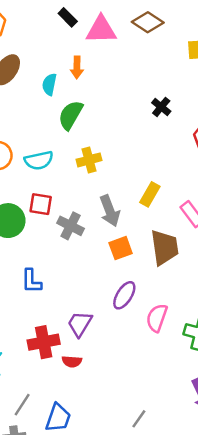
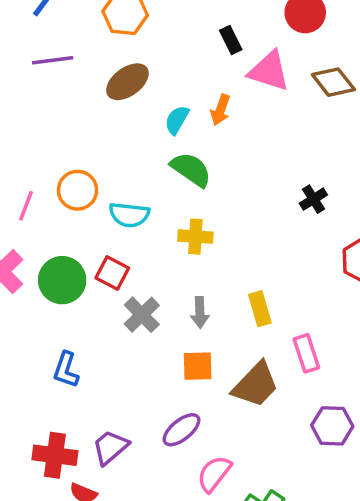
green semicircle: (71, 115) -> (191, 169), turned 76
yellow rectangle: (150, 194) -> (260, 309), turned -65
gray arrow: (110, 211) -> (200, 312), size x0.7
brown trapezoid: (165, 247) -> (256, 385), turned 33

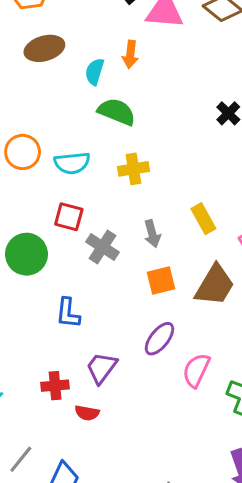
brown ellipse: (127, 82) -> (44, 48), turned 33
green circle: (62, 280) -> (27, 254), moved
blue L-shape: (66, 370) -> (68, 313), moved
red cross: (55, 455) -> (55, 386), size x0.7

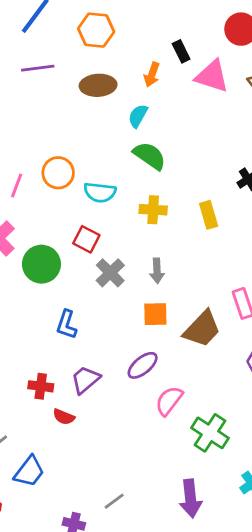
orange arrow: (130, 54) -> (152, 75), moved
yellow rectangle: (203, 219) -> (209, 215), moved

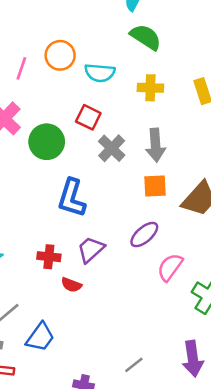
gray arrow: (157, 271) -> (156, 145), size x1.4
blue L-shape: (66, 325) -> (72, 198), size x1.4
gray line: (114, 501) -> (134, 365), moved

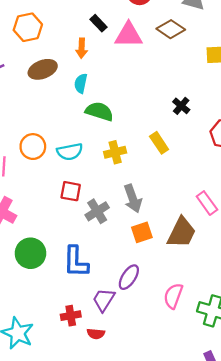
green circle: (47, 142) -> (30, 253), moved
gray cross: (112, 148) -> (97, 211), turned 30
purple ellipse: (144, 235) -> (129, 277), moved

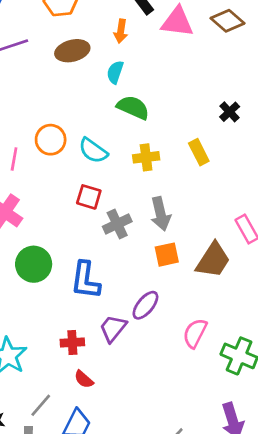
cyan semicircle: (70, 152) -> (93, 151), turned 40
red semicircle: (96, 334) -> (84, 379), moved, turned 30

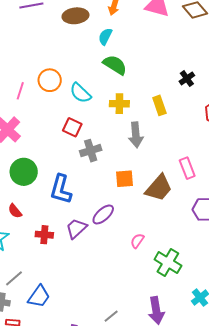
gray arrow: (161, 214) -> (136, 135), moved
pink semicircle: (195, 333) -> (137, 241), size x0.7
red semicircle: (84, 379) -> (15, 211), moved

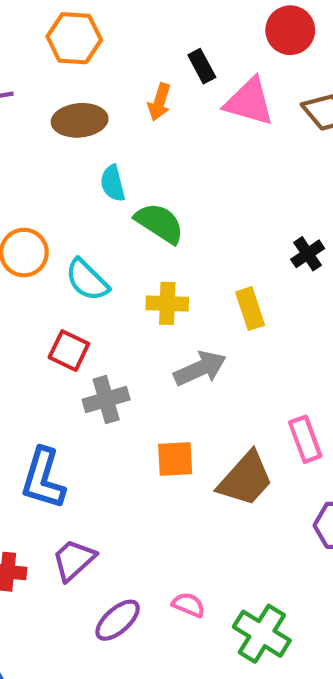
cyan semicircle: (105, 36) -> (113, 183), moved, turned -42
gray arrow: (136, 135) -> (200, 368), turned -110
purple ellipse: (103, 215) -> (118, 620), moved
pink semicircle: (137, 241) -> (189, 605), moved, turned 77

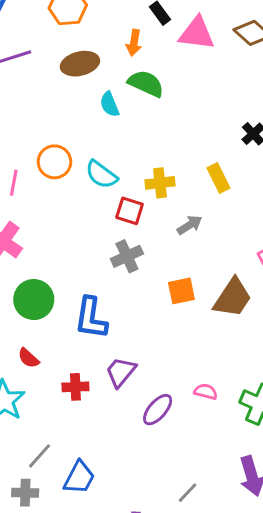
green semicircle: (159, 223) -> (146, 84), moved
red square: (69, 351) -> (130, 211), moved
gray arrow: (200, 368) -> (190, 225), size x0.7

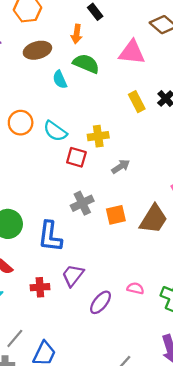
pink triangle: (197, 33) -> (132, 52), moved
yellow rectangle: (218, 178) -> (137, 102), moved
gray cross: (127, 256) -> (82, 203), moved

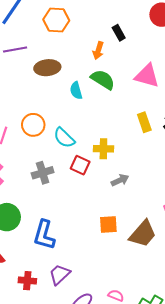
brown ellipse: (37, 50) -> (47, 68), moved
gray cross: (82, 203) -> (43, 173), moved

